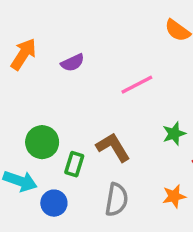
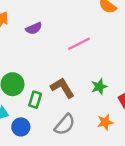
green star: (174, 134) -> (99, 87), moved
gray semicircle: (117, 200) -> (65, 125), turned 30

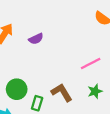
pink line: (79, 44) -> (91, 63), moved

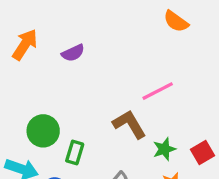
green star: (95, 91) -> (164, 149), moved
brown L-shape: (62, 92) -> (129, 124), moved

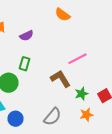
orange semicircle: (176, 21) -> (62, 15), moved
green rectangle: (75, 152) -> (24, 64), moved

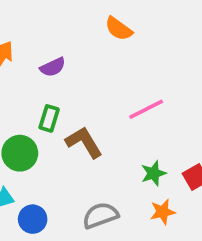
brown L-shape: (60, 79) -> (84, 142), moved
gray semicircle: (52, 117) -> (100, 215), turned -150

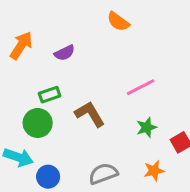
green rectangle: (49, 118) -> (50, 95), moved, turned 54
green star: (153, 173) -> (147, 127), moved

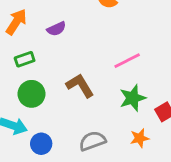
green rectangle: (50, 95) -> (25, 59), moved
green star: (147, 127) -> (133, 98), size x1.4

